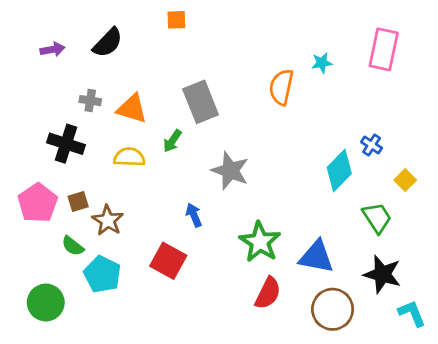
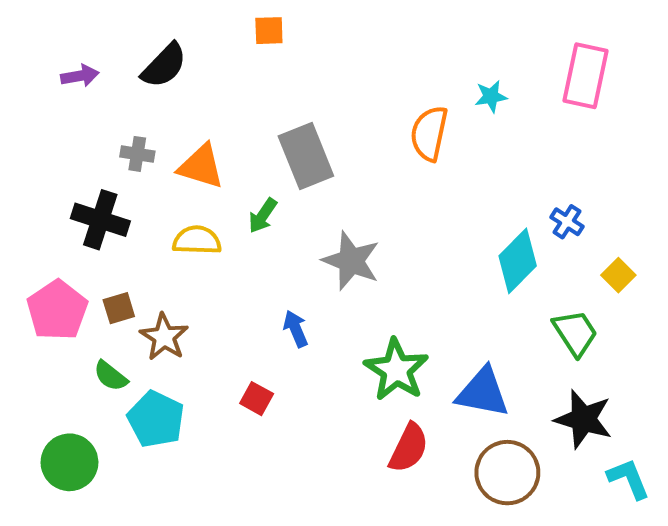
red square: (168, 261) -> (257, 399), size x0.6

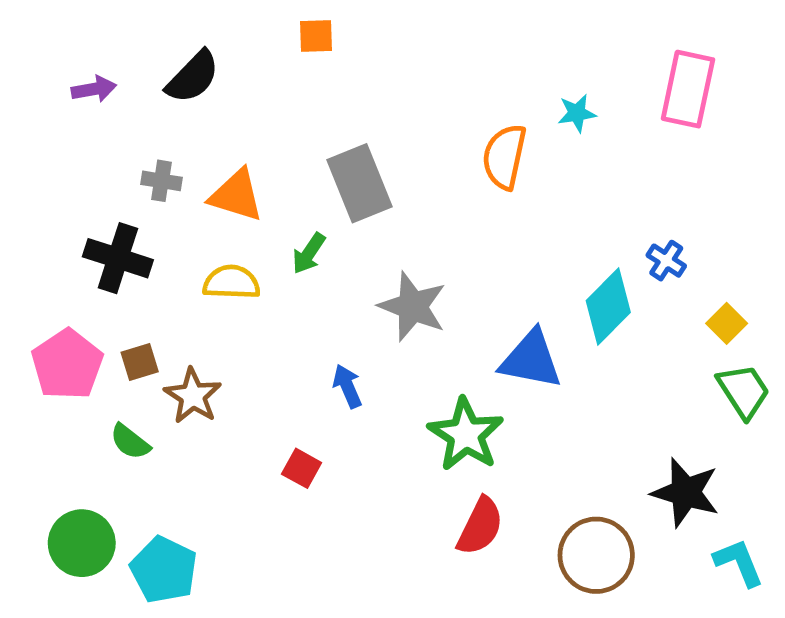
green trapezoid: (575, 333) -> (744, 391), moved
blue triangle: (483, 392) -> (531, 360), moved
cyan pentagon: (156, 419) -> (164, 570), moved

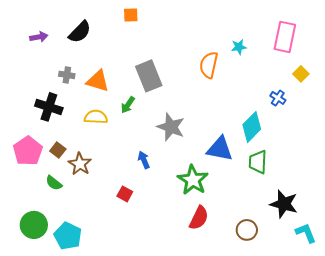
blue cross: (666, 261) -> (278, 98), moved
yellow square: (727, 323) -> (301, 74), moved
brown square: (140, 362) -> (58, 150), turned -35
green trapezoid: (744, 391) -> (258, 162), moved, turned -145
brown circle: (596, 555) -> (247, 230), size x0.7

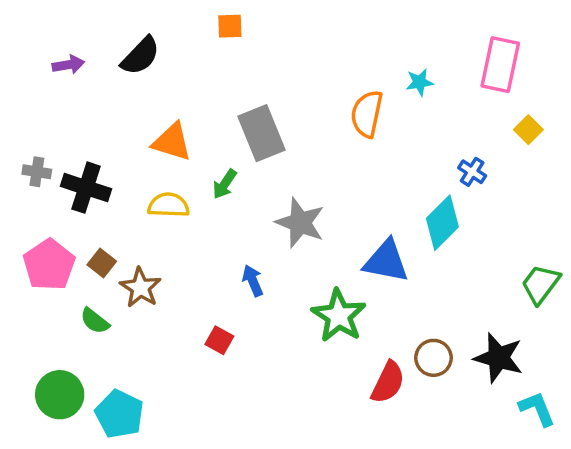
gray cross: (67, 75) -> (37, 172), moved
blue cross: (278, 98) -> (472, 172), moved
green trapezoid: (258, 162) -> (541, 284), moved, turned 35
red semicircle: (199, 218) -> (388, 382), moved
brown circle: (247, 230) -> (434, 358), moved

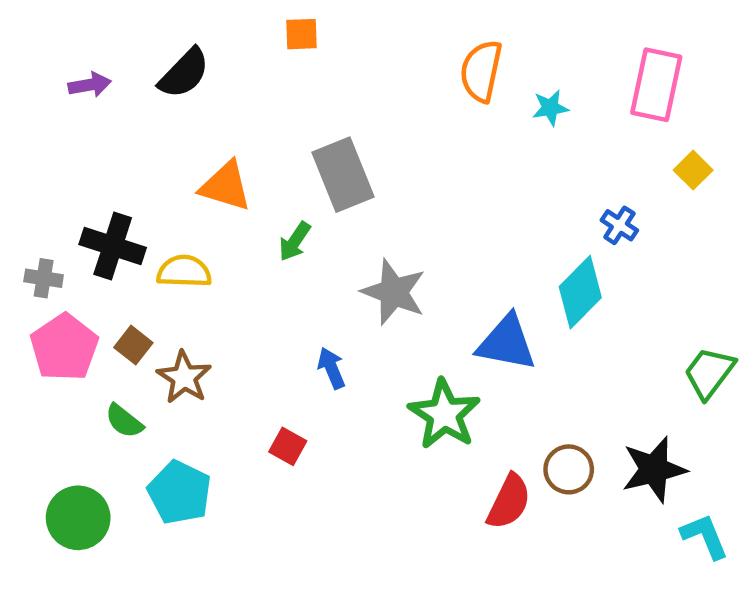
orange semicircle: (367, 114) -> (481, 71), moved
gray cross: (37, 172) -> (44, 278), moved
yellow semicircle: (168, 205) -> (184, 271), moved
black star: (498, 358) -> (654, 469), turned -30
cyan pentagon: (119, 414) -> (179, 492), moved

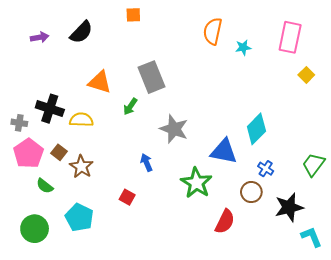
blue cross: (619, 225) -> (266, 169), moved
green semicircle: (124, 421) -> (45, 186), moved
brown circle: (569, 469) -> (251, 192), moved

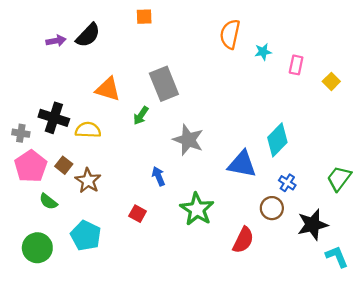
purple arrow: (40, 37) -> (56, 41), moved
pink rectangle: (290, 37) -> (296, 65), moved, size x0.6
green star: (196, 183) -> (197, 209), moved

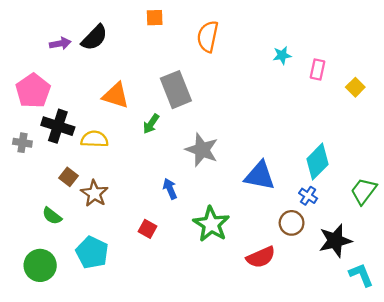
orange semicircle: (230, 34) -> (208, 36), moved
cyan diamond: (277, 140) -> (318, 162), moved
pink pentagon: (31, 166) -> (33, 91), moved
red semicircle: (243, 240) -> (261, 257), turned 40

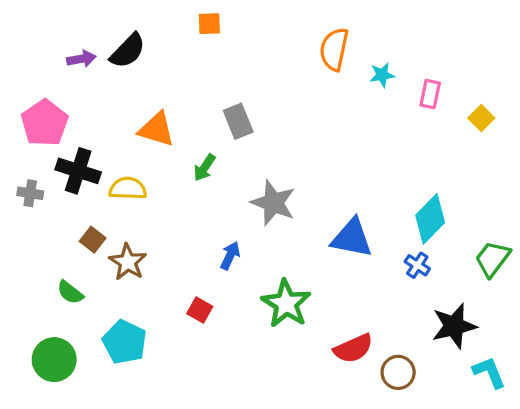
orange semicircle: (208, 36) -> (334, 49), moved
gray rectangle: (176, 90) -> (238, 121), size x0.7
blue arrow: (170, 189) -> (230, 256), turned 48
brown circle: (292, 223) -> (398, 372), moved

